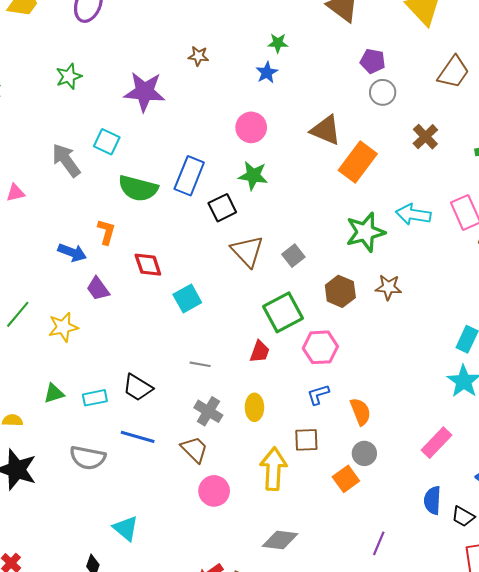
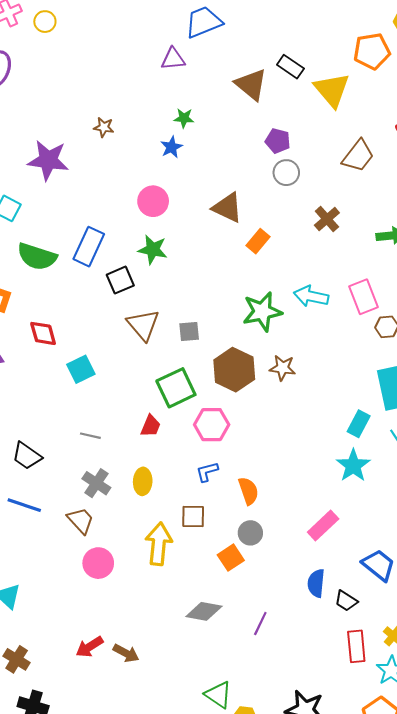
orange rectangle: (358, 162) -> (258, 241), size x0.6
gray square: (293, 256) -> (189, 331), turned 30
brown hexagon: (340, 291) -> (234, 370), size x1.4
gray diamond: (280, 540) -> (204, 611), moved

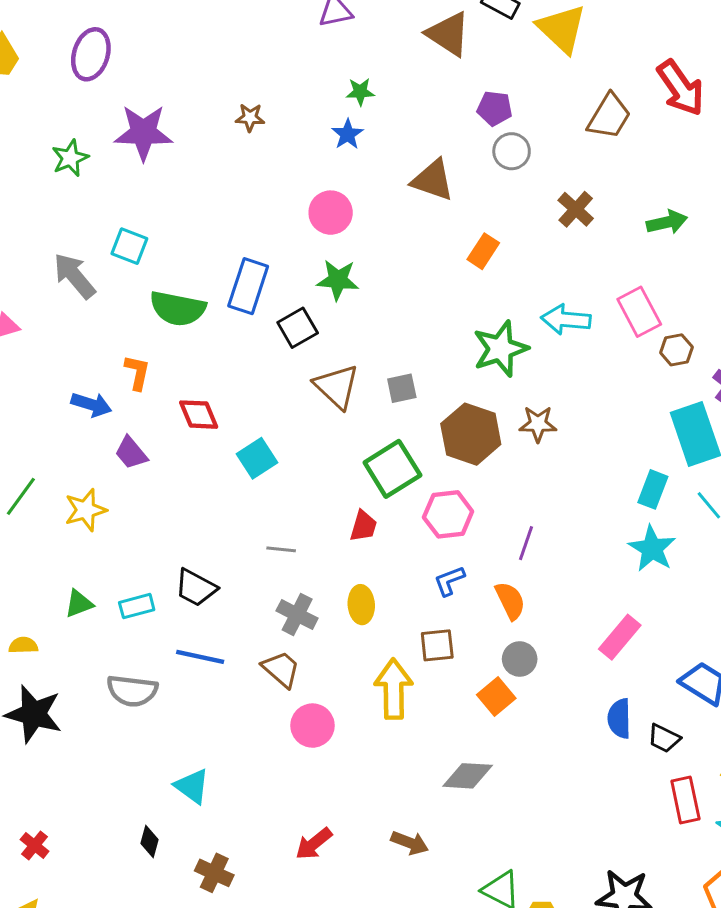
purple star: (48, 160) -> (143, 133), moved
brown triangle: (227, 208) -> (433, 180), moved
purple line: (260, 624) -> (526, 543), moved
brown arrow: (126, 653) -> (410, 843), moved

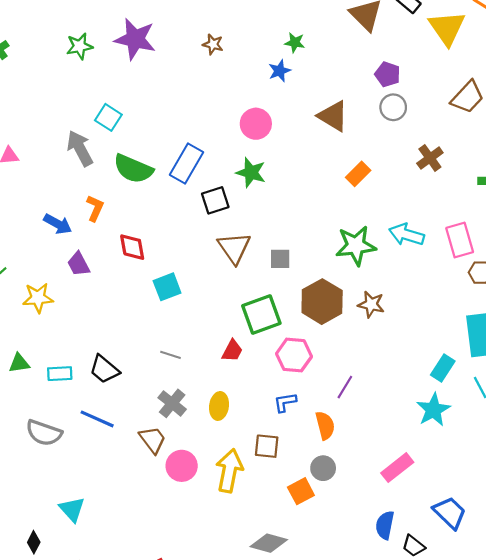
gray arrow: (74, 276) -> (80, 148), moved
pink circle: (312, 726) -> (182, 466), moved

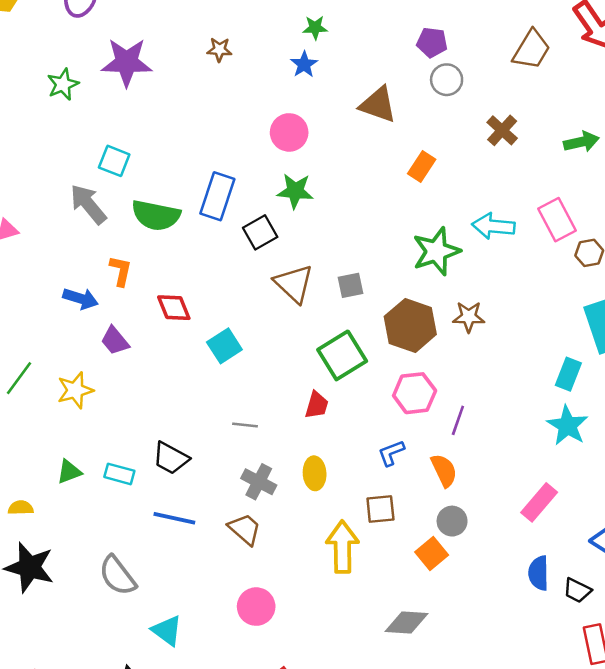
pink hexagon: (294, 355) -> (415, 393), moved
cyan rectangle: (60, 374) -> (119, 474), turned 30
gray semicircle: (44, 433) -> (117, 576), moved, turned 45
pink circle: (182, 466) -> (256, 607), moved

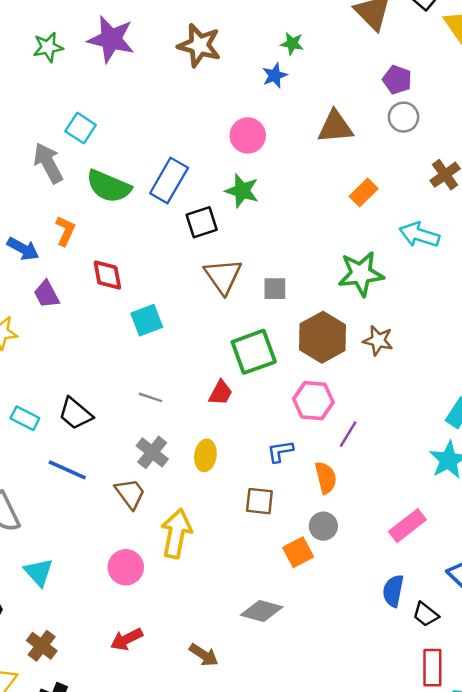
brown star: (219, 50) -> (199, 45), size x1.8
brown triangle: (378, 105) -> (335, 127), turned -36
cyan arrow: (493, 226) -> (419, 235), moved
yellow arrow: (342, 547) -> (176, 533), moved

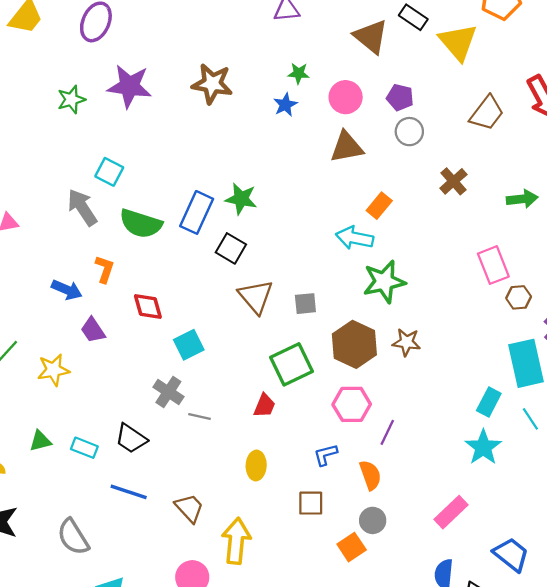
pink circle: (248, 135) -> (346, 97), moved
green star: (242, 191) -> (241, 199), moved
black square: (202, 222) -> (231, 248), turned -36
cyan arrow: (419, 235) -> (355, 238), moved
gray cross: (152, 452) -> (168, 392), moved

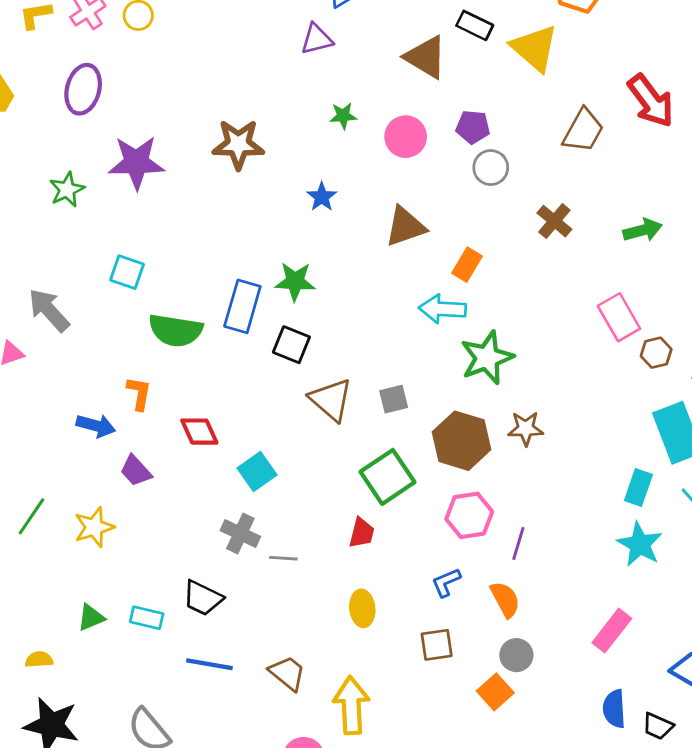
blue star: (285, 105) -> (322, 197), moved
brown triangle: (347, 147) -> (405, 227), moved
gray arrow: (82, 207) -> (49, 310), moved

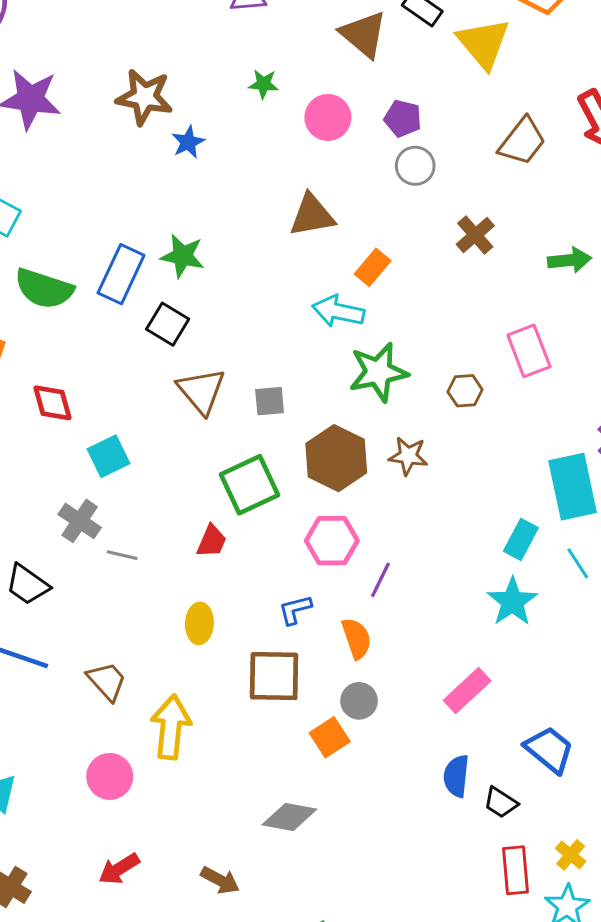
blue star: (322, 197) -> (188, 142), moved
brown hexagon: (656, 353) -> (465, 391), moved
brown square: (437, 645) -> (274, 676), size x1.5

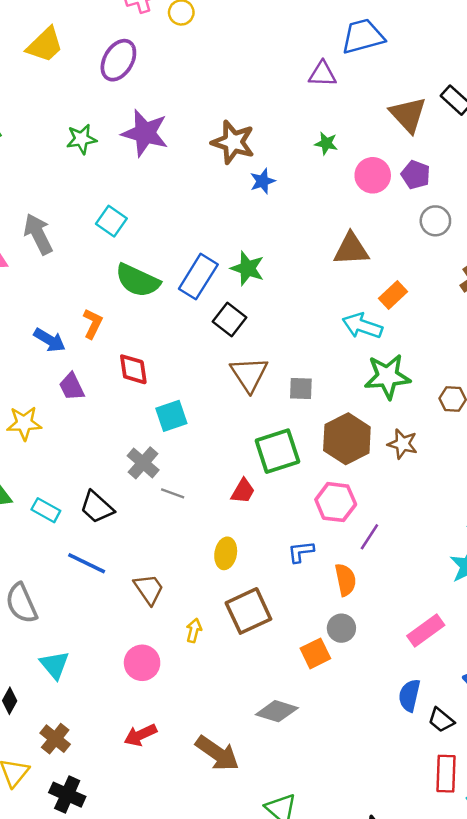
purple pentagon: (403, 118) -> (416, 175), moved
brown square: (274, 676) -> (248, 611), moved, turned -33
yellow arrow: (171, 727) -> (194, 631), size x0.5
brown arrow: (220, 880) -> (217, 753), size x1.5

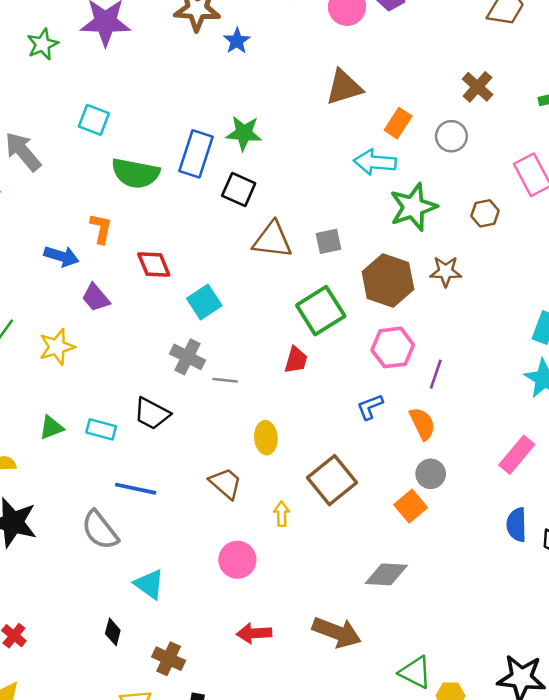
gray circle: (435, 221) -> (451, 136), moved
brown triangle: (249, 374) -> (272, 240), turned -36
yellow ellipse: (226, 553) -> (266, 438), moved
blue line: (87, 563) -> (136, 489), moved
red arrow: (140, 735) -> (254, 633), turned 36

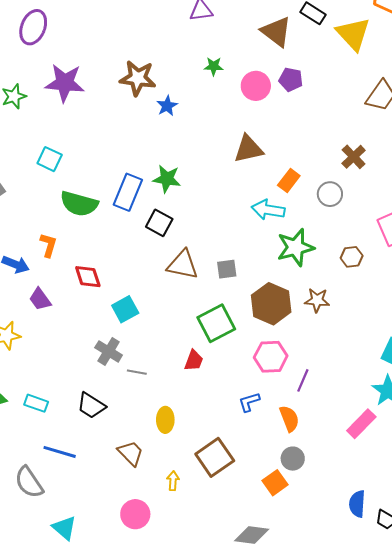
black trapezoid: (152, 413) -> (91, 406), moved
pink rectangle: (517, 455) -> (361, 424), moved

